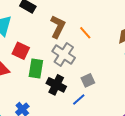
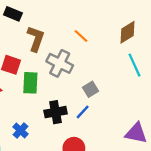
brown L-shape: (58, 27) -> (36, 39), moved
black cross: (56, 85) -> (55, 112), moved, turned -30

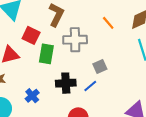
orange line: (81, 36) -> (108, 23), moved
gray cross: (60, 63) -> (75, 40), turned -35

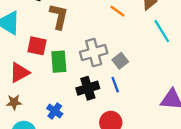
gray cross: (75, 40) -> (94, 53), moved
blue line: (90, 86) -> (115, 85), turned -56

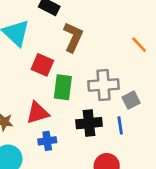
red triangle: (20, 73) -> (38, 113), moved
blue cross: (55, 111) -> (47, 141), turned 35

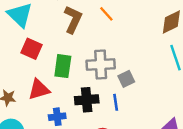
orange line: (139, 45) -> (106, 14), moved
red square: (42, 65) -> (32, 49), moved
blue cross: (47, 141) -> (57, 117), moved

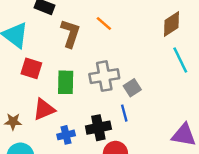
black cross: (87, 100) -> (98, 128), moved

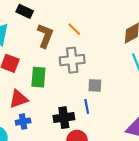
gray cross: (104, 76) -> (72, 60), moved
gray square: (132, 88) -> (95, 85), turned 32
blue cross: (66, 135) -> (23, 122), moved

